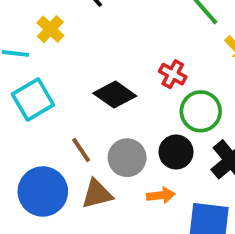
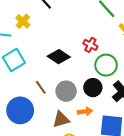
brown triangle: (97, 194) -> (61, 119), moved

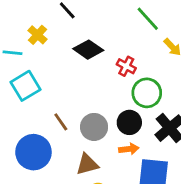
black diamond: (59, 57) -> (88, 50), moved
orange arrow: (85, 112) -> (129, 149), moved

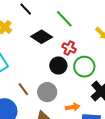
green line: (148, 19) -> (64, 19), moved
black circle: (129, 122) -> (58, 65), moved

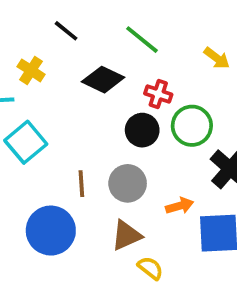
brown line: (23, 89) -> (81, 184), turned 40

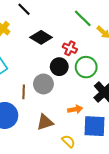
green line: (142, 40) -> (83, 18), moved
gray circle: (128, 183) -> (43, 84), moved
yellow semicircle: (150, 268) -> (68, 141), moved

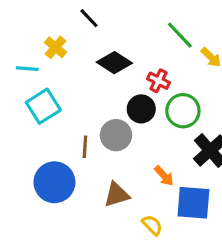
orange arrow: (75, 109) -> (164, 176), turned 56

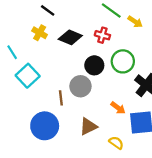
yellow cross: (56, 47) -> (40, 33), moved
cyan line: (27, 69) -> (12, 52), turned 64
red cross: (159, 81) -> (102, 35), moved

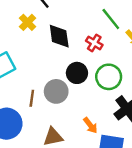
black diamond: (70, 37) -> (59, 36), turned 45

